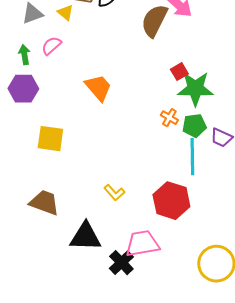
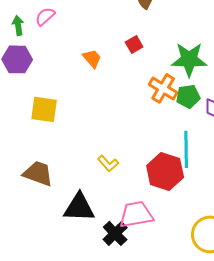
red square: (179, 72) -> (134, 44), moved
orange trapezoid: (98, 88) -> (92, 58), size x0.7
orange cross: (169, 118) -> (163, 88), size x1.6
cyan line: (192, 157) -> (186, 149), moved

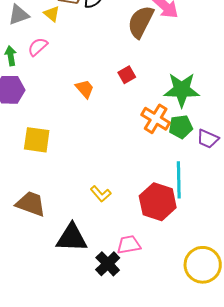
pink trapezoid: (136, 214) -> (129, 245), size x0.7

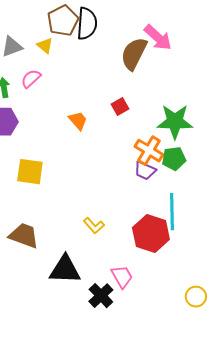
purple trapezoid: (208, 139) -> (145, 171), moved
pink trapezoid: (129, 245) -> (122, 277), turned 70
yellow circle: (203, 265) -> (196, 297), size x0.6

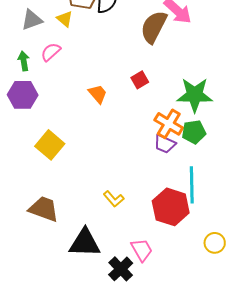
yellow square: (30, 172) -> (50, 145), turned 32
yellow circle: (196, 297) -> (215, 243), moved

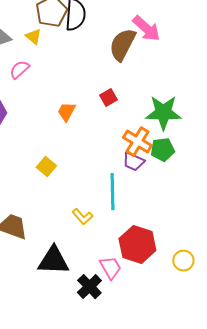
orange trapezoid: (98, 94) -> (66, 112), turned -110
yellow square: (50, 145) -> (46, 167), moved, size x0.7
cyan line: (192, 185) -> (112, 192), moved
red hexagon: (171, 207) -> (137, 245), moved

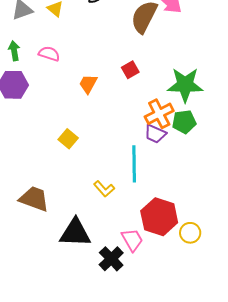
pink semicircle: (19, 70) -> (49, 54), moved, turned 60
orange cross: (137, 142) -> (159, 114), turned 32
yellow circle: (183, 261) -> (190, 233), moved

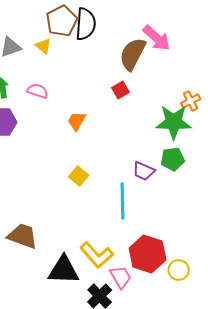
red square: (130, 70) -> (121, 90), moved
orange cross: (159, 114) -> (191, 101), moved, size x0.7
yellow square: (68, 139) -> (79, 176), moved
yellow L-shape: (104, 189) -> (97, 255), moved, size x1.6

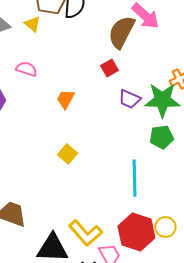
purple trapezoid: (144, 171) -> (129, 99), moved
cyan line: (123, 201) -> (134, 178), moved
yellow circle: (179, 270) -> (165, 227), moved

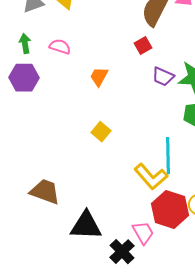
yellow L-shape: (85, 233) -> (151, 177), moved

